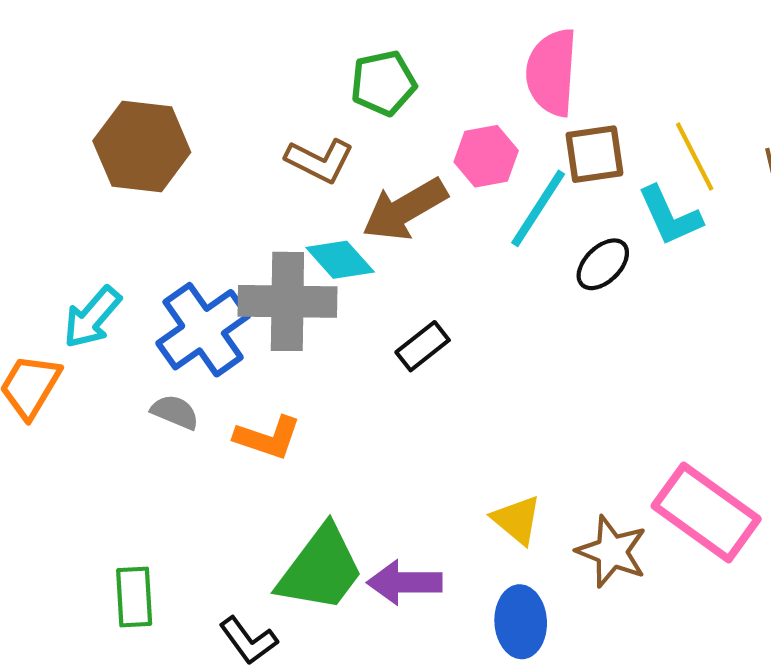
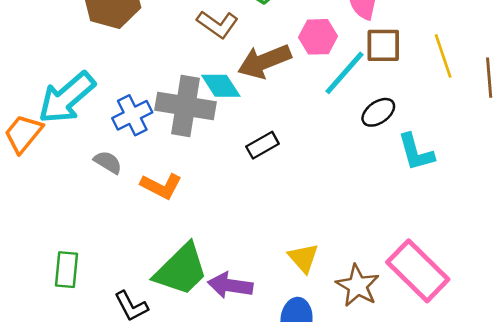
cyan L-shape: (670, 216) -> (416, 152), moved
cyan arrow: (92, 317) -> (67, 98), size x1.5
blue cross: (203, 330) -> (132, 115), size x0.7

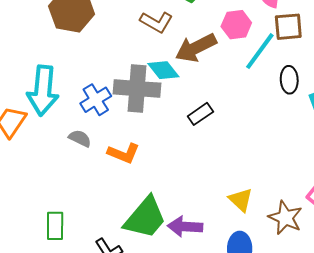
cyan arrow: (67, 98) -> (43, 91), turned -39
black ellipse: (378, 112) -> (289, 80), turned -52

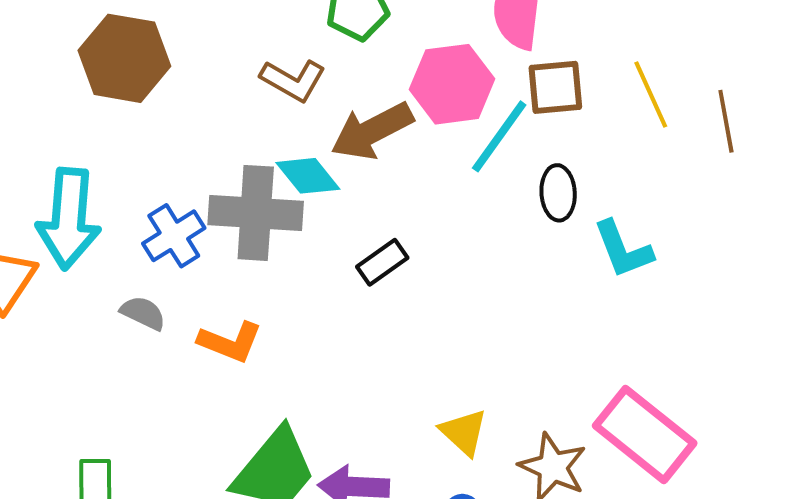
pink hexagon: (236, 25) -> (452, 84), size x1.4

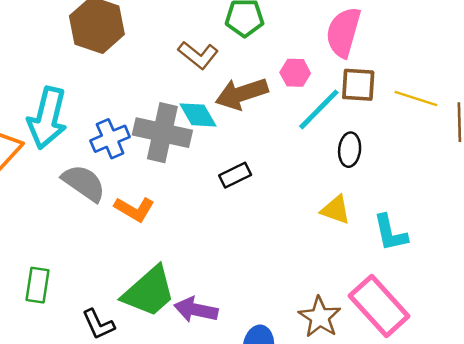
pink hexagon: (452, 84) -> (295, 73), size x0.6
yellow line: (651, 95) -> (416, 98), turned -57
cyan L-shape: (623, 249) -> (390, 233), moved
gray semicircle: (143, 313) -> (84, 183), size x1.6
yellow triangle: (464, 432) -> (336, 210), moved, turned -32

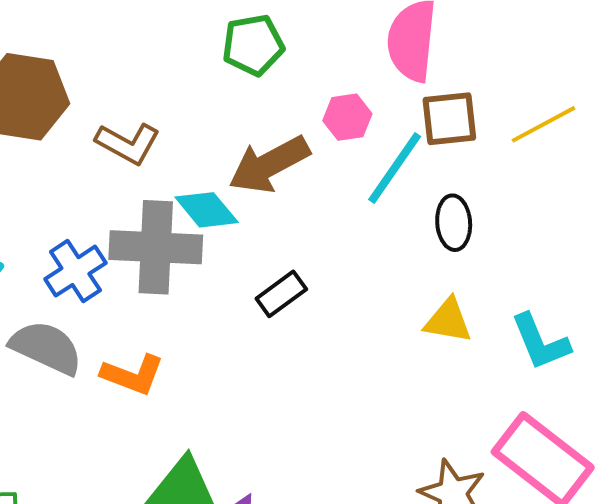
brown L-shape: (198, 55) -> (128, 143), moved
yellow line: (416, 98) -> (543, 124), turned -36

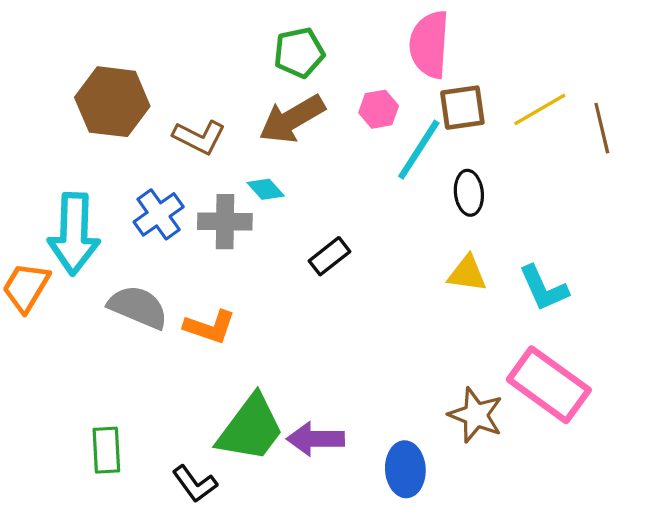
brown arrow: (269, 164) -> (292, 119), moved
cyan diamond: (207, 210) -> (266, 189), size x0.7
gray cross: (156, 247) -> (225, 222), size x0.7
blue cross: (75, 271) -> (159, 214), moved

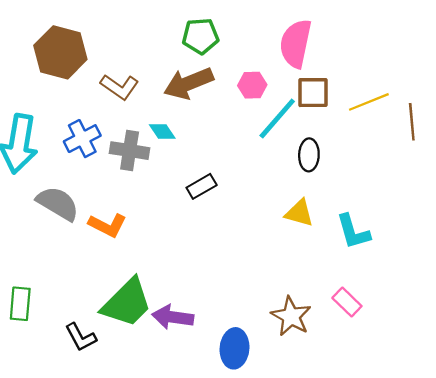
pink rectangle: (549, 385) -> (347, 302), size x0.5

